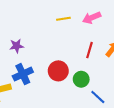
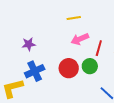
pink arrow: (92, 18) -> (80, 39), moved
green circle: (81, 79) -> (90, 66), moved

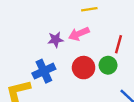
pink arrow: (80, 39) -> (79, 34), moved
purple star: (29, 44) -> (56, 40), moved

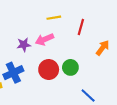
red line: (119, 44) -> (81, 27), moved

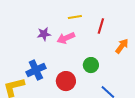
purple star: (24, 45) -> (44, 34), moved
red circle: (49, 70) -> (66, 81), moved

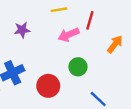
pink arrow: (66, 38) -> (68, 35), moved

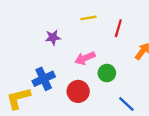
pink arrow: (68, 35) -> (85, 58), moved

